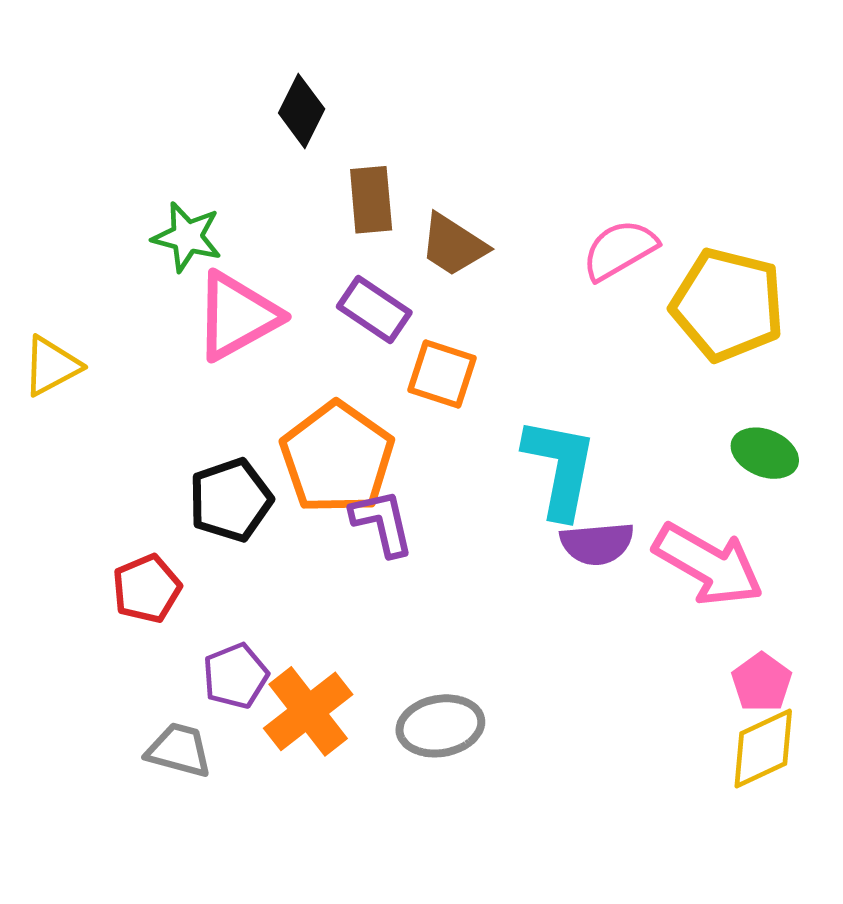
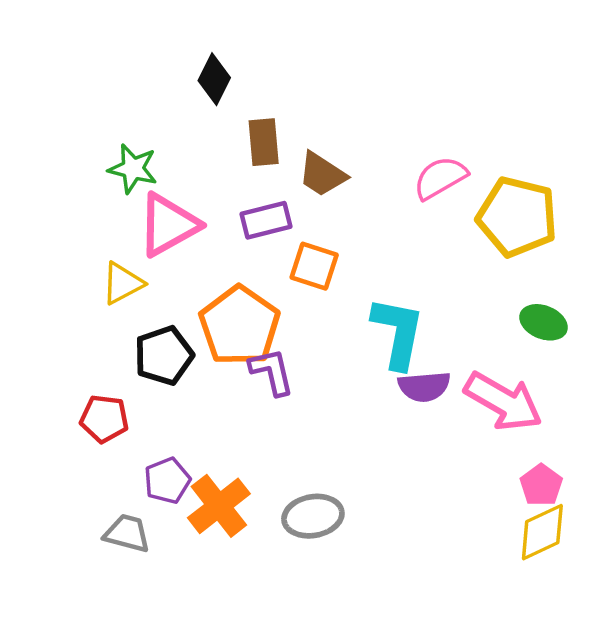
purple rectangle: (374, 309) -> (266, 220), turned -48
yellow triangle: (51, 366) -> (123, 283), moved
red pentagon: (147, 589) -> (104, 419), turned 30

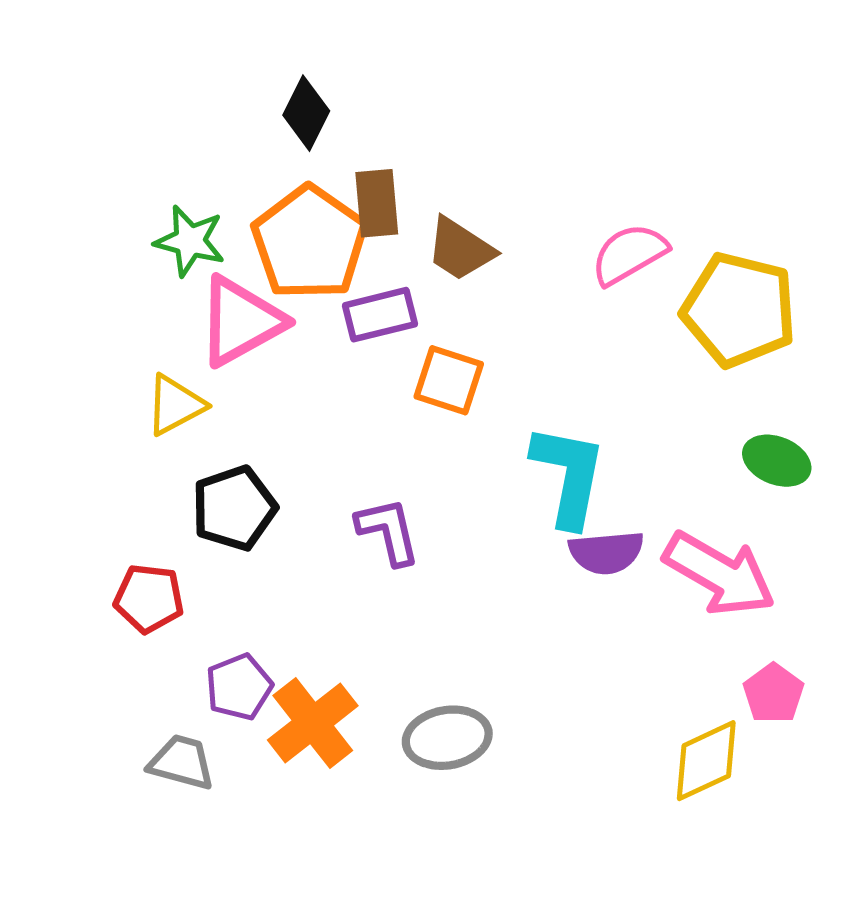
orange pentagon: (240, 326) -> (309, 243), moved
yellow diamond: (542, 532) -> (706, 761), moved

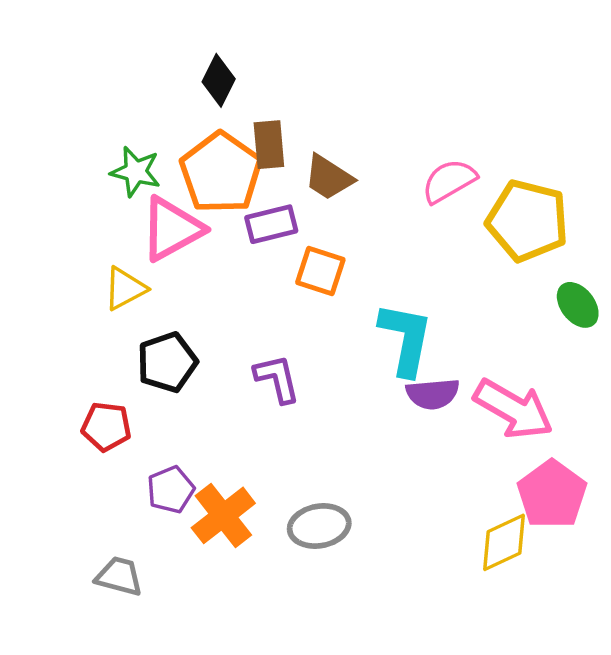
green ellipse: (777, 461) -> (578, 305), moved, turned 30
pink pentagon: (773, 693) -> (552, 494), size x1.6
gray trapezoid: (182, 762) -> (119, 576), moved

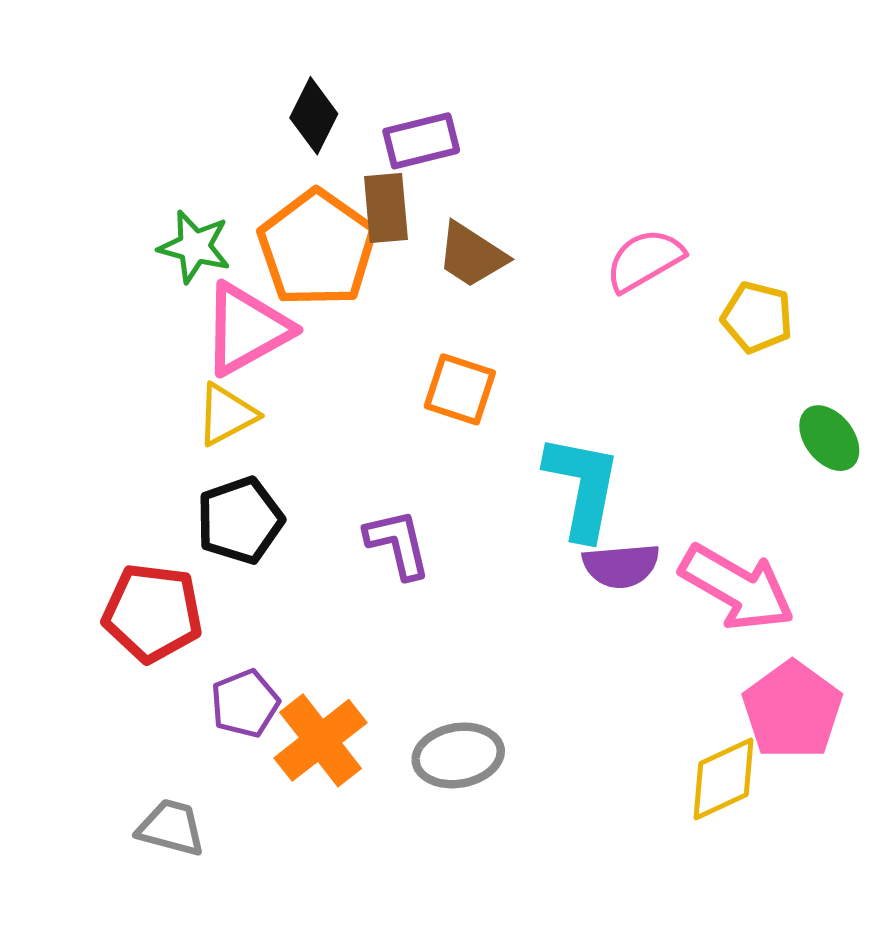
yellow pentagon: (527, 221) -> (757, 317), size x0.6
purple rectangle: (271, 224) -> (421, 141), moved
yellow triangle: (125, 289) -> (226, 415), moved
red pentagon: (106, 427) -> (153, 613), size x1.4

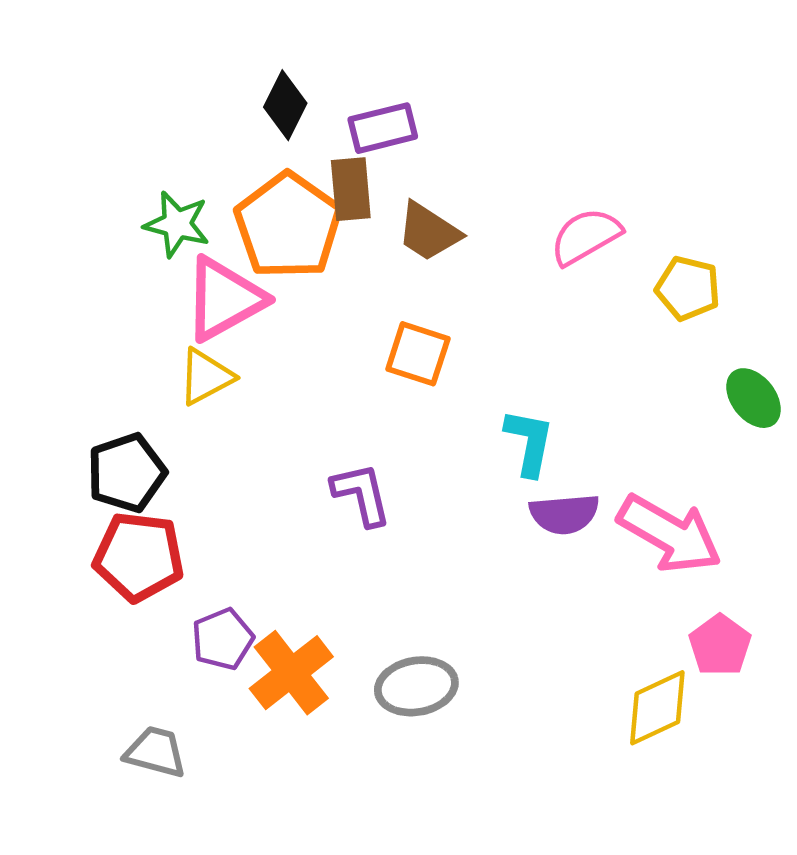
cyan L-shape: (582, 487) -> (529, 442), size x0.7
black pentagon: (240, 520) -> (127, 473), moved
pink pentagon: (792, 710) -> (720, 645), size x0.7

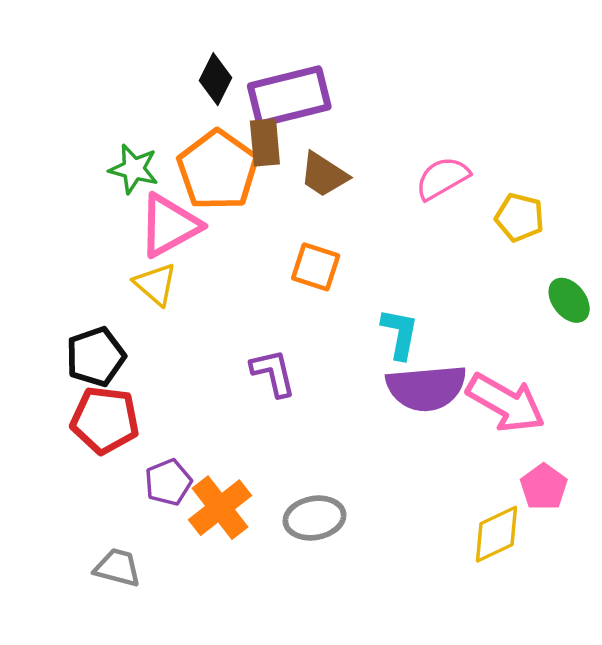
purple rectangle: (383, 128) -> (289, 96), size x1.6
yellow triangle: (206, 377) -> (156, 284), turned -51
purple semicircle: (564, 514) -> (426, 388), size x1.5

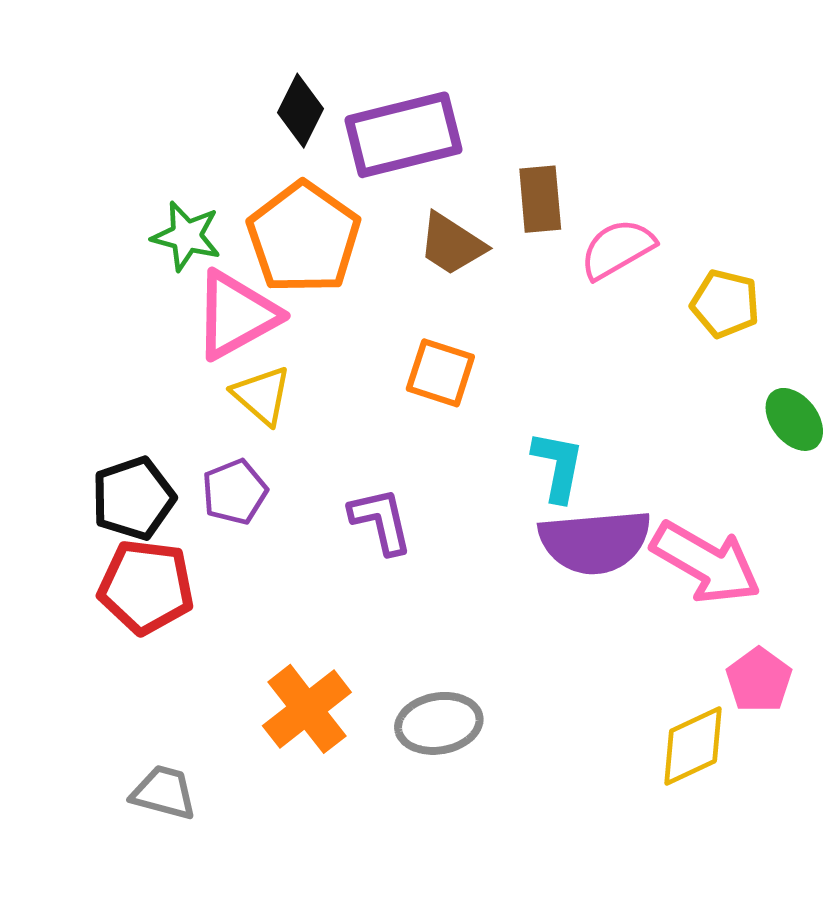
brown rectangle: (265, 142) -> (540, 199), moved
yellow triangle: (156, 284) -> (262, 395), moved
purple pentagon: (168, 482) -> (235, 492), moved

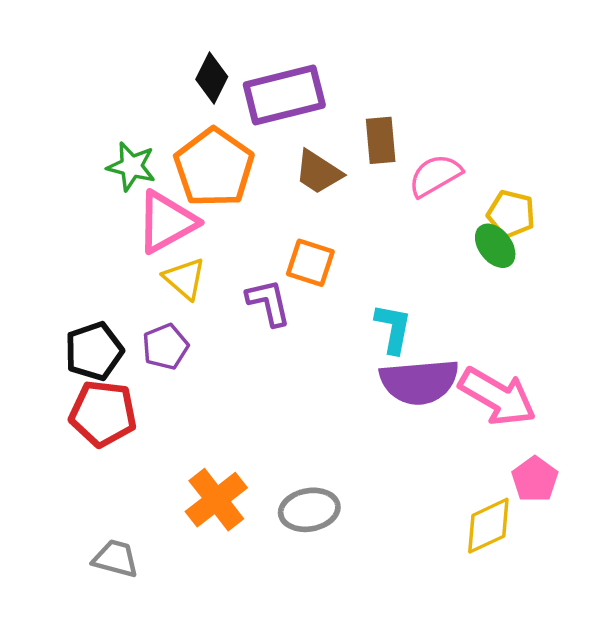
green ellipse: (794, 419) -> (495, 246), moved
purple L-shape: (381, 521) -> (268, 302), moved

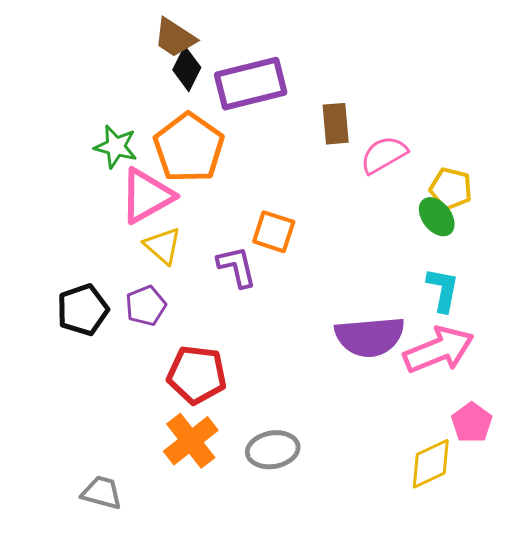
brown trapezoid: (318, 172) -> (175, 38), moved
cyan L-shape: (393, 328) -> (443, 290), moved
pink arrow: (497, 396) -> (439, 350), turned -52
red pentagon: (103, 413) -> (197, 375), moved

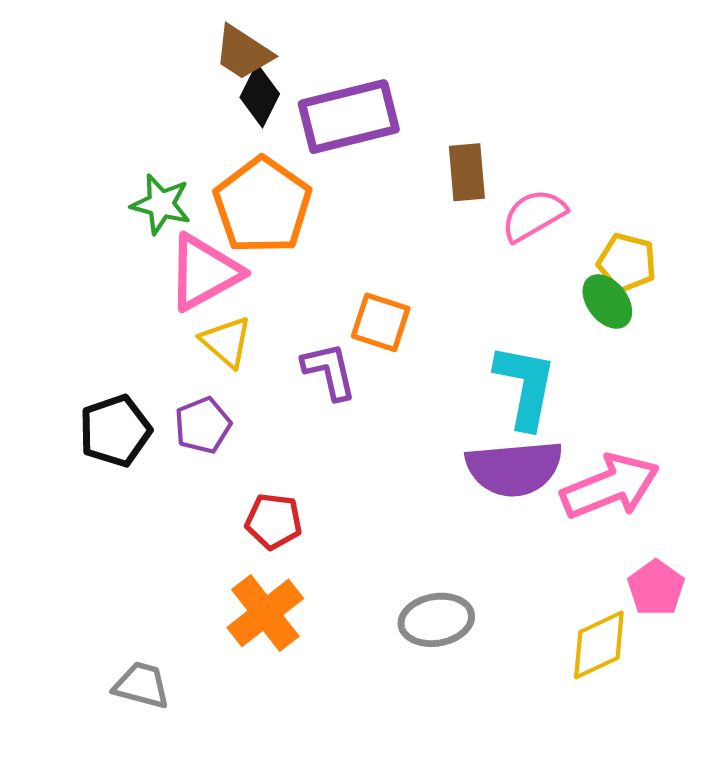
cyan L-shape: (443, 290) -> (525, 386), moved, size x1.4
red pentagon: (197, 375) -> (274, 521), size x0.7
gray ellipse: (273, 450) -> (436, 620), moved

